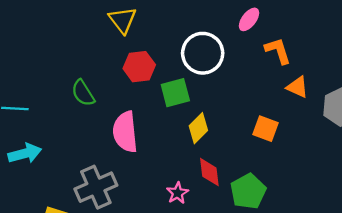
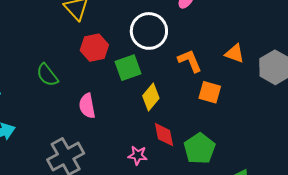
orange L-shape: (278, 51) -> (190, 61), moved
pink semicircle: (125, 132) -> (87, 106), size x0.7
pink star: (177, 193) -> (138, 155), turned -30

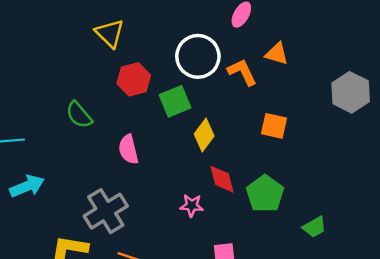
orange triangle: (235, 53) -> (277, 54), moved
orange L-shape: (190, 61) -> (242, 72), moved

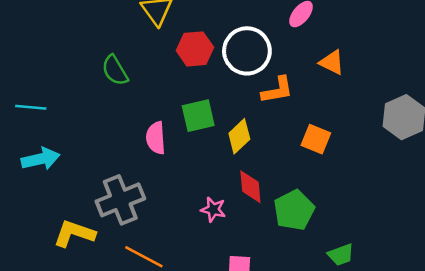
orange L-shape: (242, 72) -> (277, 90), moved, turned 96
red hexagon: (134, 79) -> (195, 49), moved
green square: (175, 101) -> (198, 116), moved
green semicircle: (79, 115) -> (115, 70), moved

